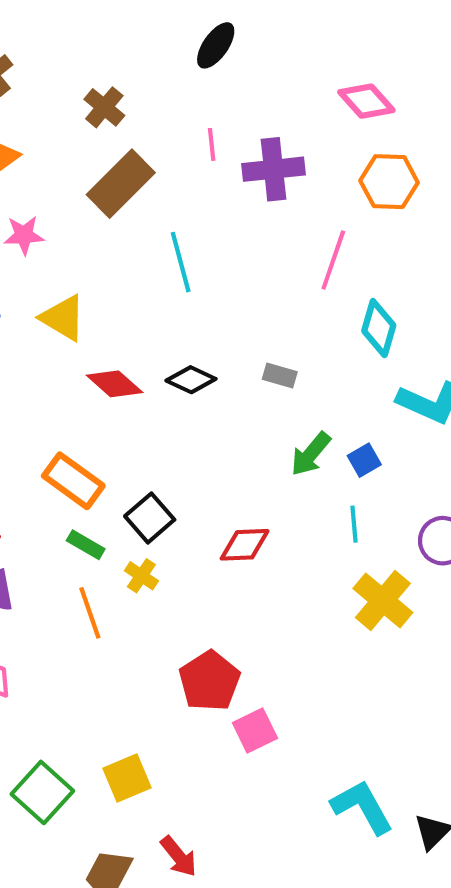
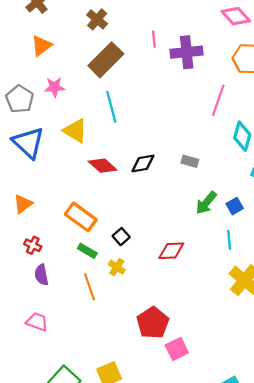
cyan line: (181, 262) -> (111, 107), moved
black diamond: (191, 380) -> (143, 163), turned -35
black square: (150, 518) -> (121, 237), size x0.7

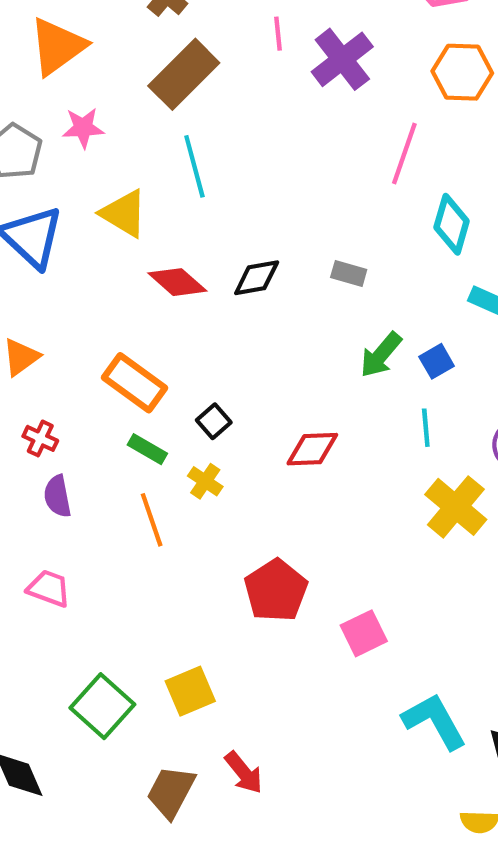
orange triangle: (41, 46) -> (57, 46), size x1.4
purple cross: (187, 52) -> (342, 59), turned -32
pink square: (177, 349) -> (364, 633), moved

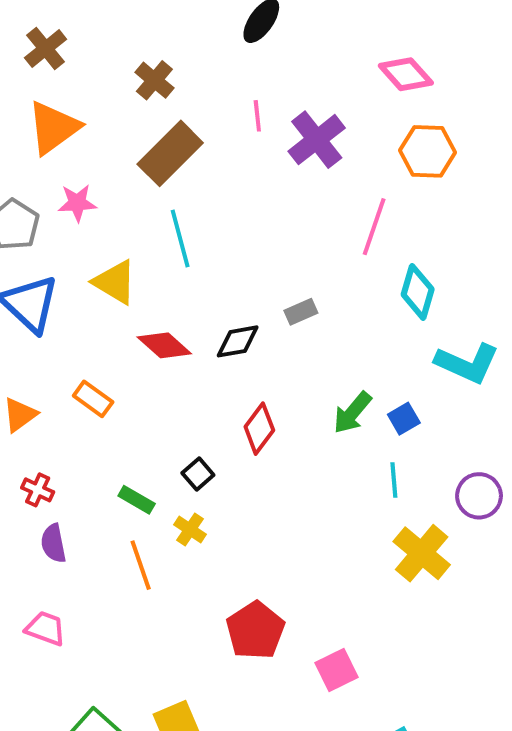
gray rectangle: (349, 273) -> (301, 312), moved, turned -40
orange rectangle: (135, 383) -> (93, 399), moved, size x0.7
red diamond: (312, 449) -> (259, 429), moved, turned -51

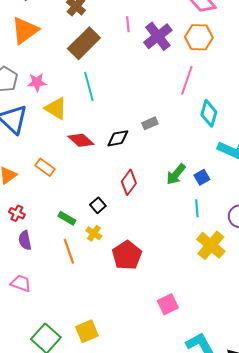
orange hexagon: (428, 151) -> (199, 37), moved
pink star: (77, 203) -> (37, 82), moved
red pentagon: (255, 630) -> (127, 255), moved

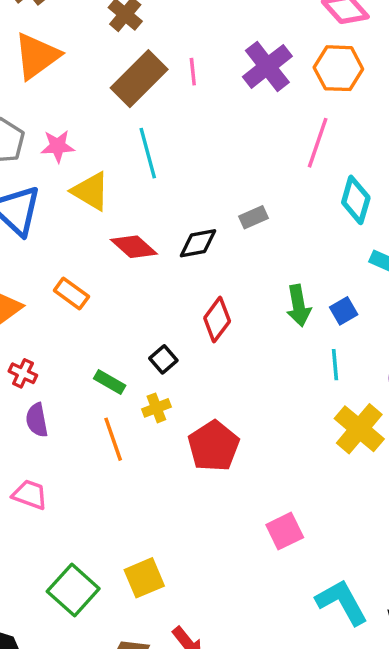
pink line: (128, 24) -> (193, 72), moved
green arrow: (176, 174) -> (299, 306), turned -50
yellow cross: (94, 233) -> (156, 408), turned 35

